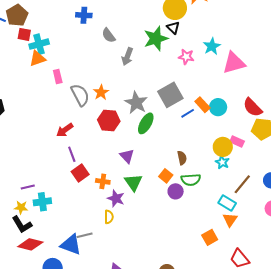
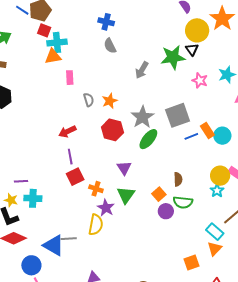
gray semicircle: (109, 35) -> (110, 46), moved
gray semicircle: (80, 95) -> (89, 100), size x0.6
yellow semicircle: (109, 217) -> (96, 225), size x1.5

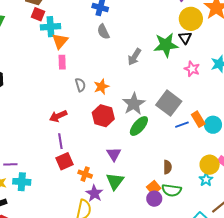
orange triangle: (53, 56) -> (60, 41), moved, turned -42
gray square: (178, 115) -> (169, 103), turned -35
orange square: (159, 194) -> (154, 188), moved

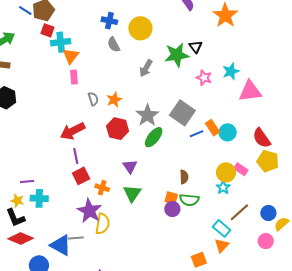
yellow circle: (191, 19) -> (140, 28), moved
red arrow: (58, 116) -> (73, 131), size x1.4
orange square: (154, 188) -> (171, 198), turned -32
purple star: (94, 193) -> (89, 211), moved, size x1.4

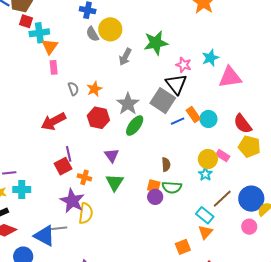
yellow circle: (140, 28) -> (110, 29), moved
black triangle: (196, 47) -> (176, 84), moved, size x1.6
purple line: (76, 156) -> (69, 154), moved
blue circle: (268, 213) -> (251, 199), size x1.6

